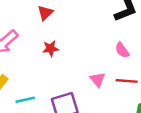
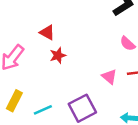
red triangle: (45, 13) -> (47, 32), moved, turned -35

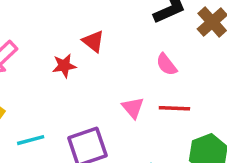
red triangle: (47, 32) -> (93, 41), moved

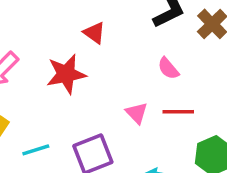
red triangle: (93, 41) -> (94, 33), moved
red star: (64, 66) -> (66, 74), size x1.6

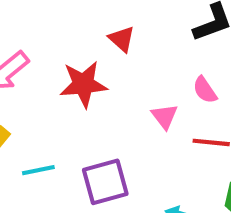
pink triangle: (137, 113) -> (165, 116), moved

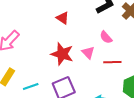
red star: (83, 84) -> (62, 54), moved, turned 30

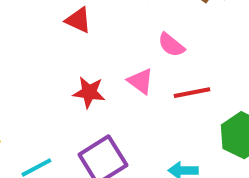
red star: (62, 54) -> (89, 92), size x0.7

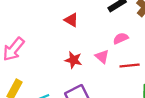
pink semicircle: (171, 45) -> (121, 38), turned 112

